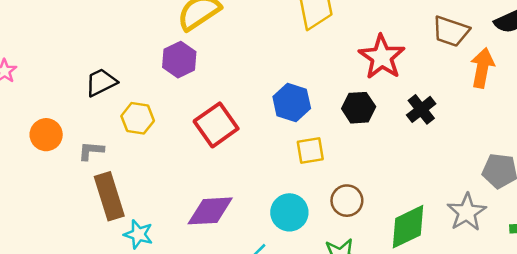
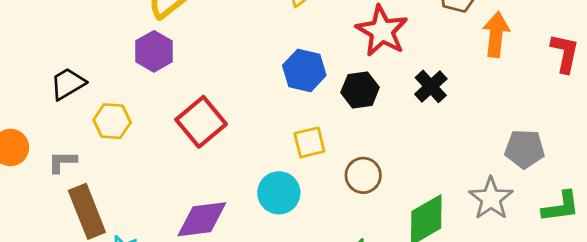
blue hexagon: (292, 102) -> (304, 70), moved
brown circle: (347, 201) -> (363, 175), moved
cyan circle: (289, 212) -> (279, 193), moved

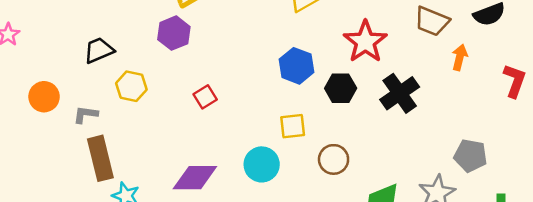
orange arrow: (496, 34) -> (460, 57), size x0.7
black cross: (431, 86) -> (400, 93), size x1.4
red square: (201, 122) -> (205, 97), size x0.6

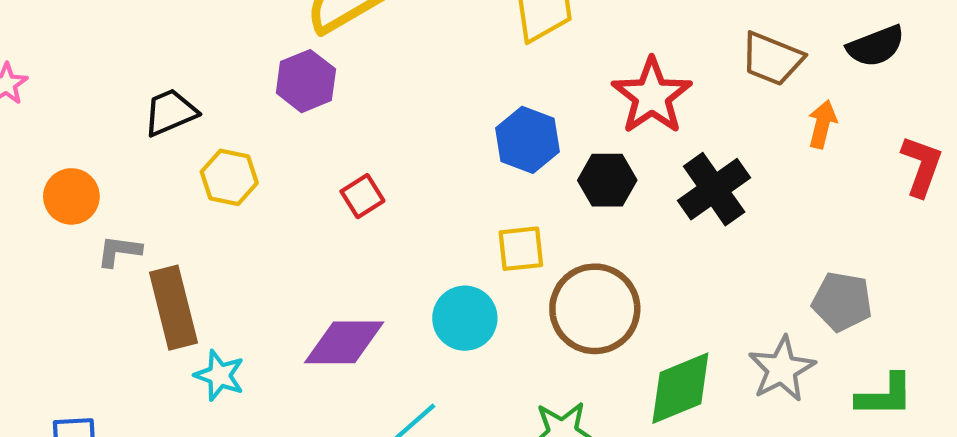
gray L-shape: (86, 114) -> (119, 251), moved
brown circle: (334, 159) -> (595, 309), size x1.6

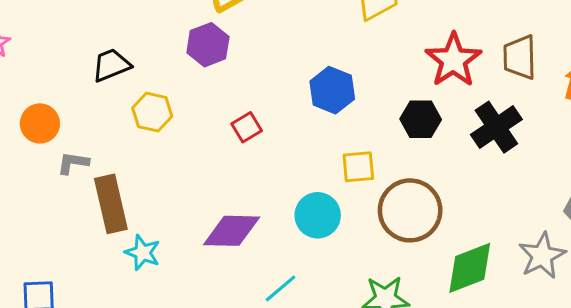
brown trapezoid: (772, 59) -> (520, 57), moved, turned 66
blue hexagon: (528, 140) -> (332, 90), moved

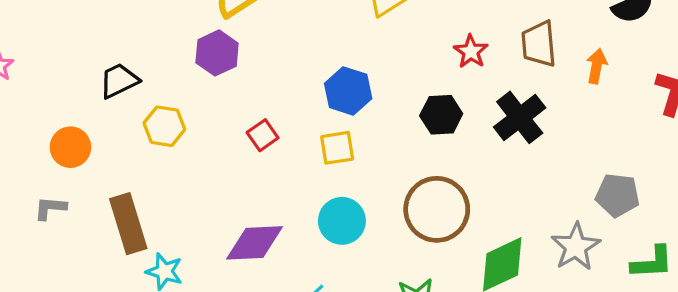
red star: (453, 60) -> (471, 51), size x0.6
orange circle: (40, 123) -> (70, 147), moved
gray L-shape: (73, 163) -> (50, 208), moved
yellow square: (358, 167) -> (337, 148), moved

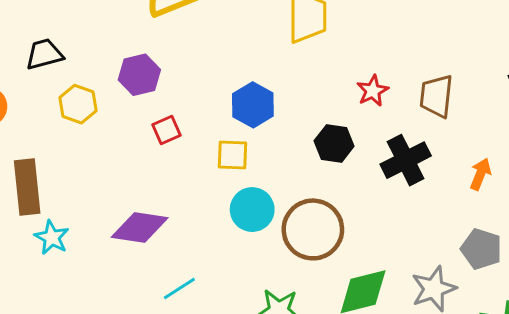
purple hexagon: (217, 53) -> (139, 75), moved
orange arrow: (597, 66) -> (480, 174), moved
cyan circle: (342, 221) -> (252, 210), moved

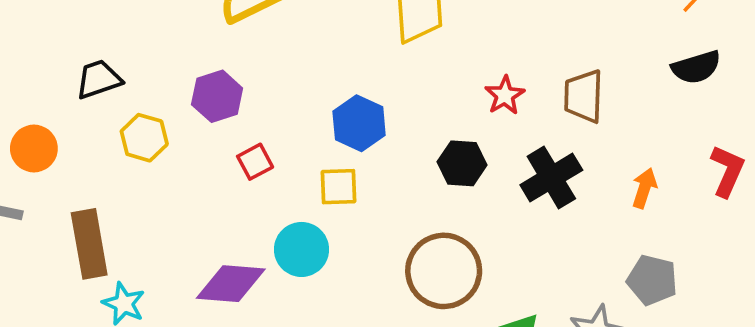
cyan circle: (252, 210) -> (302, 249), moved

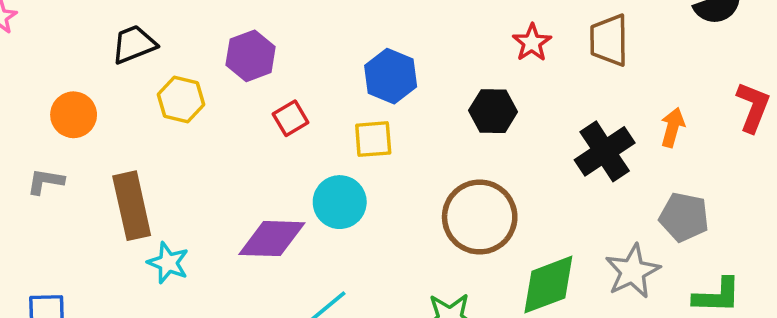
black cross: (551, 178) -> (605, 151), moved

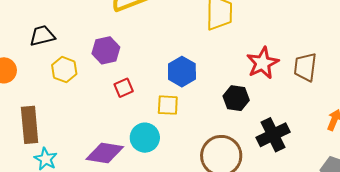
red star: (532, 43) -> (262, 63), size x1.5
black cross: (605, 151) -> (273, 135), moved

